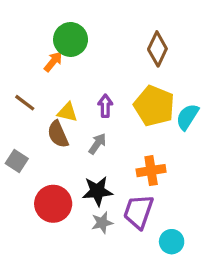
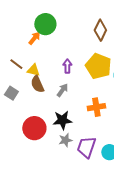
yellow triangle: (67, 112) -> (33, 70), moved
gray square: (17, 161) -> (11, 93), moved
purple trapezoid: (138, 212) -> (86, 147), moved

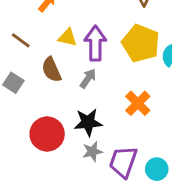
purple arrow: (67, 66) -> (95, 43), size x1.6
yellow triangle: (33, 70) -> (68, 37), moved
orange cross: (96, 107) -> (138, 103), turned -36

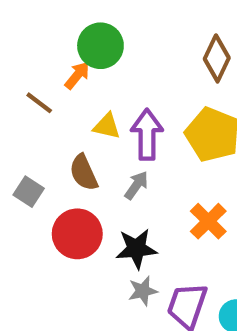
brown line: (21, 40) -> (39, 103), moved
red circle: (47, 134) -> (77, 234), moved

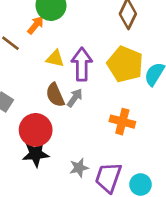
brown semicircle: (84, 173) -> (55, 95), moved
orange cross: (208, 221) -> (122, 122), turned -30
black star: (136, 249) -> (36, 154), moved

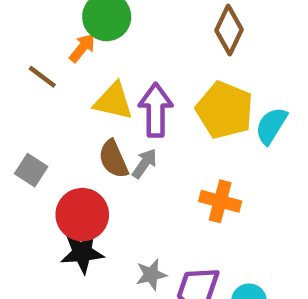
yellow triangle: (55, 59) -> (113, 101), size x1.4

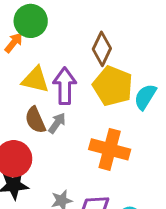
brown diamond: (229, 30) -> (102, 49), moved
orange cross: (220, 201) -> (110, 149), size x1.4

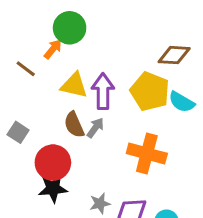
brown diamond: (102, 49) -> (174, 55), moved, turned 68
cyan semicircle: (145, 97) -> (182, 102), turned -92

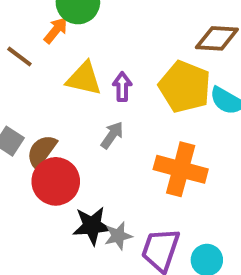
purple arrow: (103, 91) -> (122, 87), size x0.6
brown semicircle: (74, 125) -> (42, 151), moved, turned 60
black star: (53, 188) -> (92, 226), moved

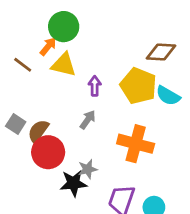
yellow triangle: (84, 79) -> (64, 65), moved
gray star: (118, 236) -> (88, 169), moved

